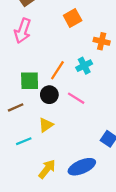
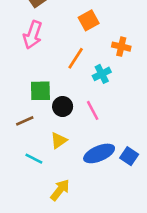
orange line: (57, 70) -> (76, 58), moved
pink line: (76, 98) -> (93, 110), turned 30
cyan line: (24, 141) -> (34, 159), turned 49
blue ellipse: (82, 167) -> (99, 153), moved

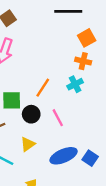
orange square: (89, 20) -> (87, 38), moved
orange line: (76, 58) -> (43, 88), moved
cyan cross: (102, 74) -> (75, 84), moved

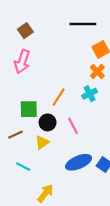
orange cross: (83, 61) -> (97, 72), turned 32
yellow triangle: (28, 144) -> (42, 142), moved

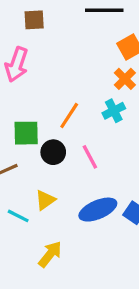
brown square: (25, 31) -> (34, 20), moved, turned 32
yellow triangle: (42, 142) -> (45, 200), moved

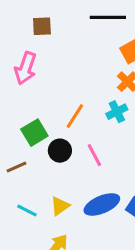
green square: (26, 133) -> (34, 133), turned -30
yellow triangle: (45, 200) -> (60, 206), moved

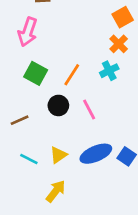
green square: (34, 133) -> (36, 73), moved, turned -30

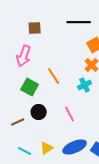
orange line: (72, 75) -> (54, 76), moved, turned -66
black circle: (58, 105) -> (39, 112), moved

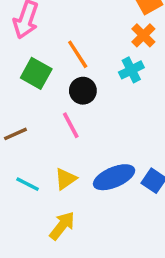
black circle: (39, 112) -> (83, 91), moved
pink line: (70, 114) -> (71, 125), moved

